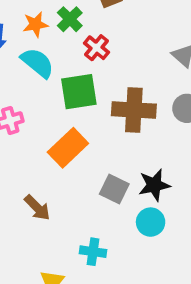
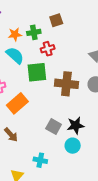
green cross: (70, 19) -> (34, 32), turned 32
red cross: (96, 48) -> (48, 49), turned 32
orange rectangle: (68, 148) -> (17, 103), moved

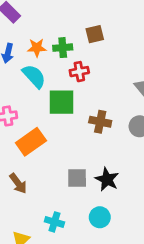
brown cross: (66, 84) -> (100, 122), size x0.7
black star: (76, 125) -> (107, 179), turned 30
gray square: (54, 127) -> (77, 178), turned -35
cyan circle: (73, 146) -> (100, 217), moved

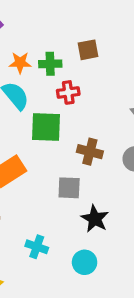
gray square: (77, 178) -> (69, 188), moved
cyan cross: (54, 222) -> (37, 247), moved

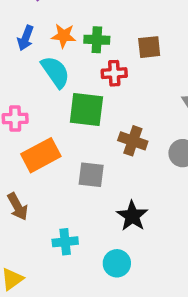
brown square: (88, 50) -> (149, 47), moved
gray square: (69, 188) -> (91, 175), moved
cyan cross: (37, 247) -> (65, 242), turned -30

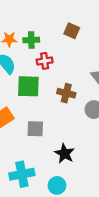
brown square: (149, 47) -> (72, 31), moved, turned 35
brown cross: (133, 141) -> (66, 93), moved
cyan cross: (65, 242) -> (22, 174), size x1.5

